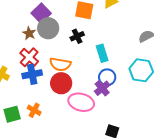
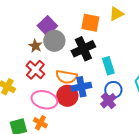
black cross: (77, 36) -> (83, 49), size x1.6
blue cross: (32, 74) -> (81, 87), moved
pink ellipse: (81, 102) -> (44, 100), moved

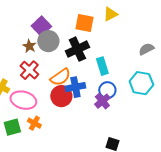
orange semicircle: (66, 77) -> (60, 77), turned -45
pink ellipse: (44, 100) -> (23, 100), moved

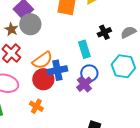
black cross: (77, 49) -> (104, 32), moved, size x0.6
orange cross: (34, 123) -> (36, 106), moved

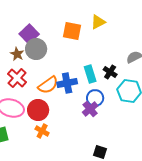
black cross: (104, 32) -> (110, 72), moved, turned -32
blue cross: (57, 70) -> (67, 83), moved
red circle: (43, 79) -> (38, 110), moved

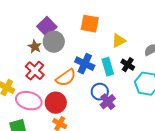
yellow triangle: (98, 22) -> (119, 41), moved
blue cross: (67, 83) -> (85, 64), moved, turned 36
blue circle: (95, 98) -> (100, 92), moved

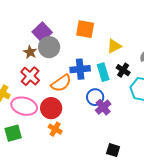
blue cross: (85, 64) -> (80, 69), turned -30

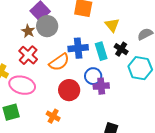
yellow triangle: (114, 46) -> (112, 25), turned -42
purple cross: (103, 107) -> (101, 86), turned 35
red circle: (51, 108) -> (69, 90), moved
orange cross: (55, 129) -> (53, 116), moved

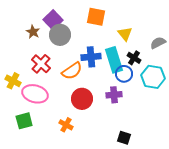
brown star: (28, 31) -> (33, 32), moved
cyan rectangle: (101, 51) -> (114, 60), size x1.4
blue circle: (93, 76) -> (124, 74), moved

